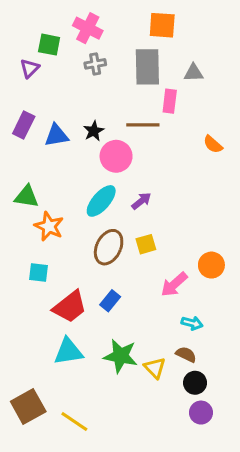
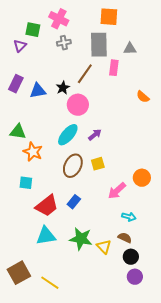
brown line: (143, 125) -> (85, 74), moved, turned -55

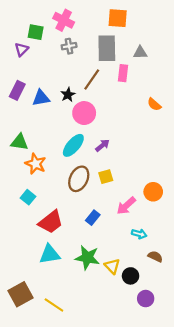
cyan square: (26, 183) -> (28, 197), turned 32
blue rectangle: (74, 202) -> (93, 218), moved
brown semicircle: (125, 238) -> (155, 256), moved
black circle: (131, 257) -> (131, 276), moved

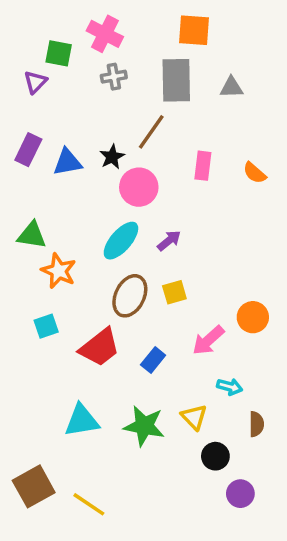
pink rectangle: (123, 73) -> (203, 166), moved
cyan square: (28, 197) -> (46, 326), turned 32
red trapezoid: (51, 222) -> (100, 347), moved
brown semicircle: (155, 256) -> (256, 424), turned 64
yellow triangle: (112, 266) -> (194, 417), moved

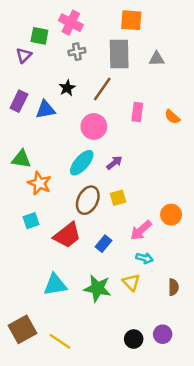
black star: (112, 157) -> (67, 88), moved
cyan arrow: (230, 387) -> (145, 258), moved
black circle: (215, 456) -> (134, 339), moved

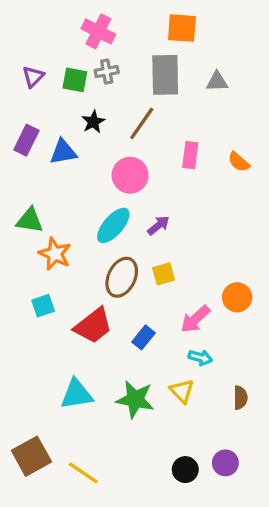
green square: (39, 36) -> (75, 80), moved

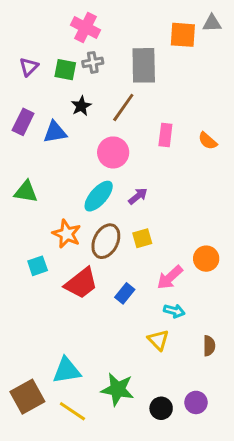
orange square: (182, 28) -> (183, 35), moved
gray triangle: (217, 82) -> (212, 23), moved
orange star: (55, 254) -> (67, 234), moved
cyan triangle: (77, 394) -> (67, 370), moved
green star: (135, 399) -> (118, 389), moved

